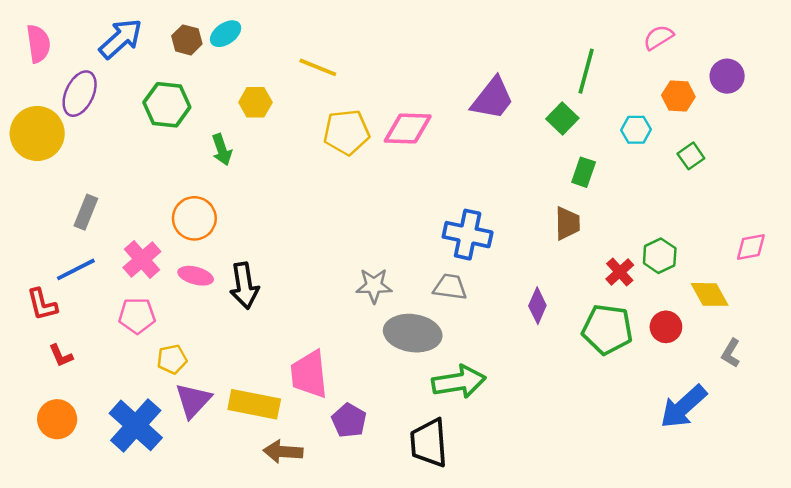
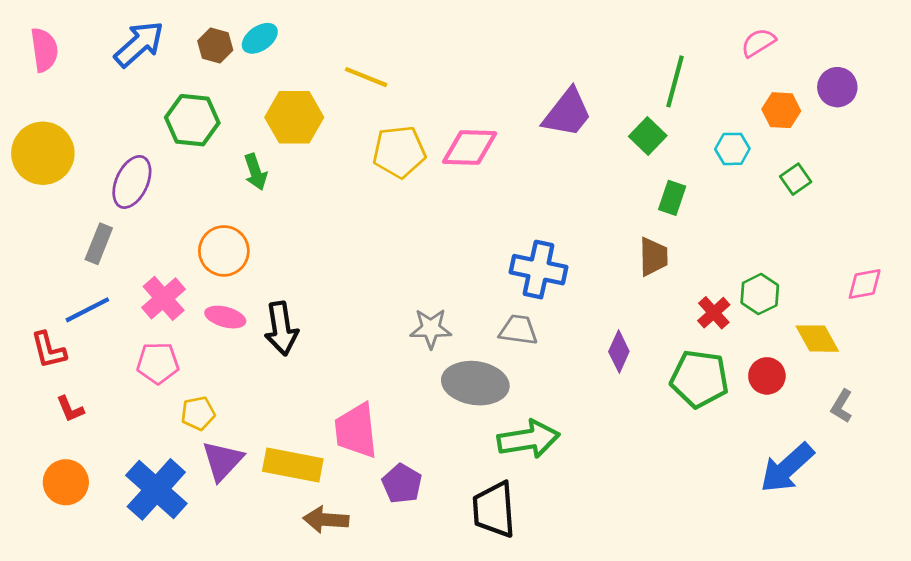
purple ellipse: (80, 94) -> (132, 182), moved
yellow hexagon: (255, 102) -> (294, 117), size x1.5

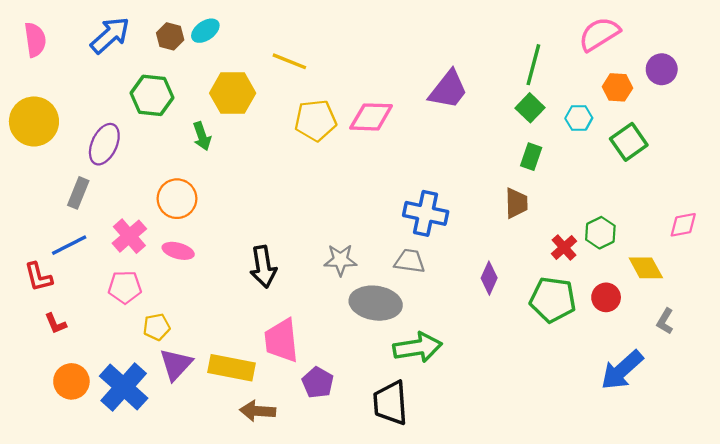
pink semicircle: (758, 43) -> (599, 34), size x1.5
green square: (648, 136) -> (530, 108), moved
green square: (796, 179) -> (629, 142), size x1.5
black arrow: (281, 329) -> (263, 267), moved
orange circle: (66, 482) -> (71, 381), moved

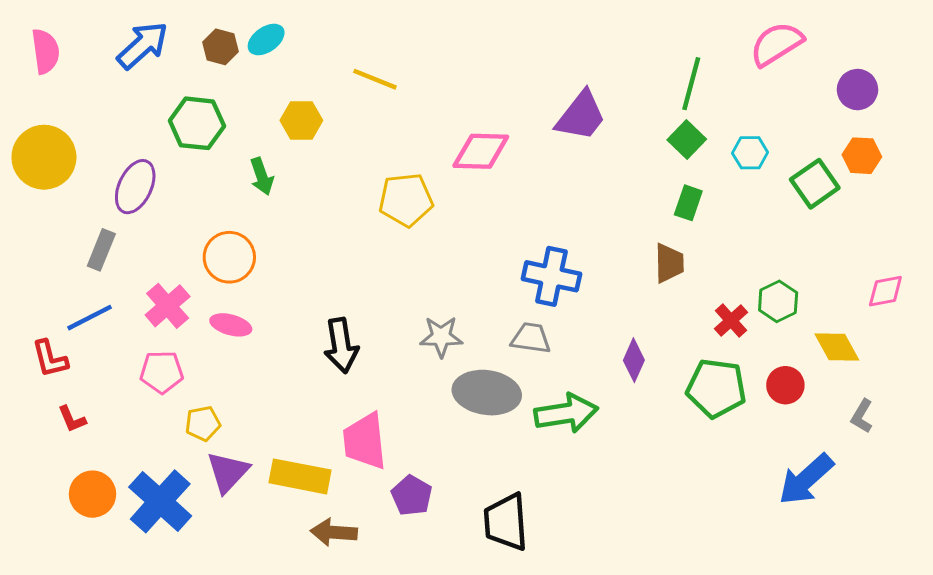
orange hexagon: (617, 87) -> (862, 156), moved
yellow hexagon: (233, 93) -> (301, 120), size x0.7
yellow pentagon: (315, 120) -> (406, 200), moved
green arrow: (418, 347) -> (566, 413), moved

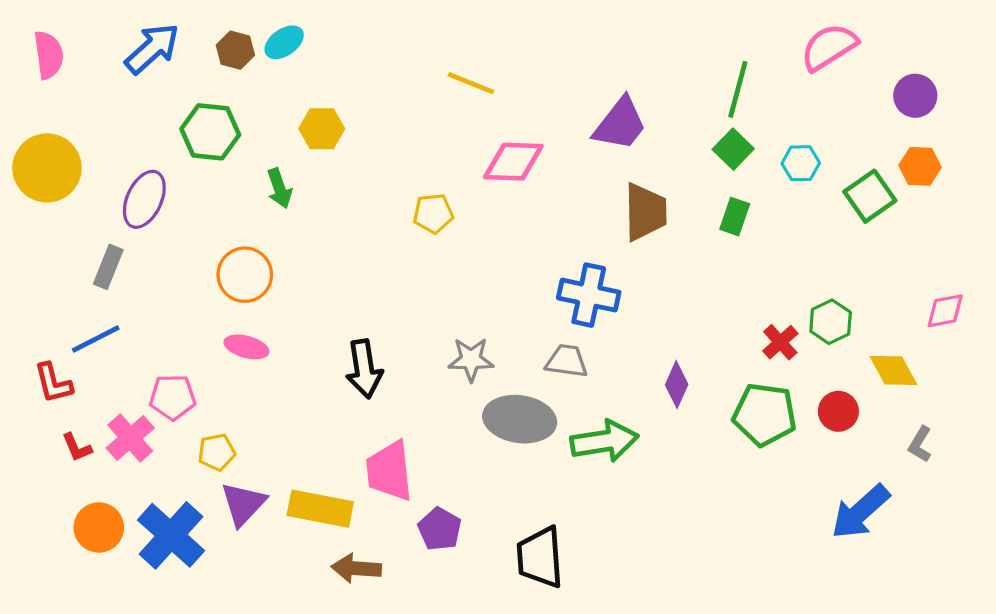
yellow line: (375, 79) -> (471, 83), moved
yellow pentagon: (406, 200) -> (433, 213), size x0.7
brown trapezoid: (669, 263) -> (645, 212), moved, size x1.4
pink cross: (168, 306) -> (130, 438), moved

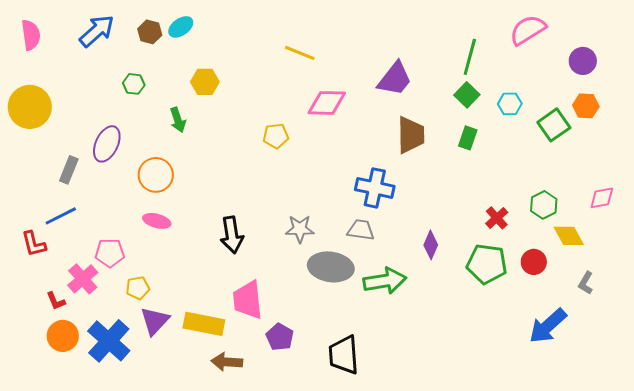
green hexagon: (210, 132) -> (134, 84), size x0.6
purple ellipse: (144, 199) -> (107, 144), moved
green hexagon: (831, 322) -> (544, 205), moved
red L-shape: (77, 447) -> (56, 301), moved

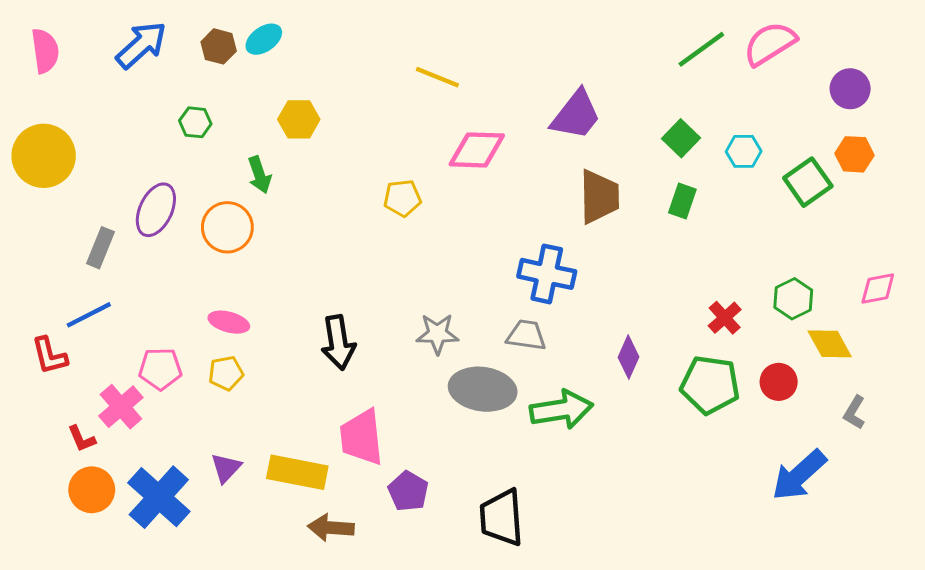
green line: (470, 57) -> (701, 49), moved, turned 39
orange circle: (156, 175) -> (227, 227), moved
yellow pentagon: (138, 288) -> (226, 373), moved
purple triangle: (155, 321) -> (226, 468), size x0.7

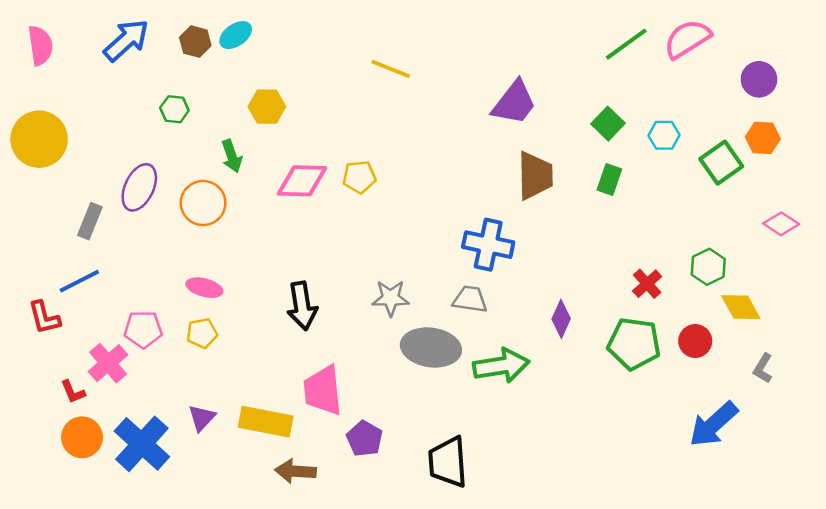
pink diamond: (477, 150) -> (302, 181), moved
pink diamond: (878, 289) -> (781, 224), moved, turned 44

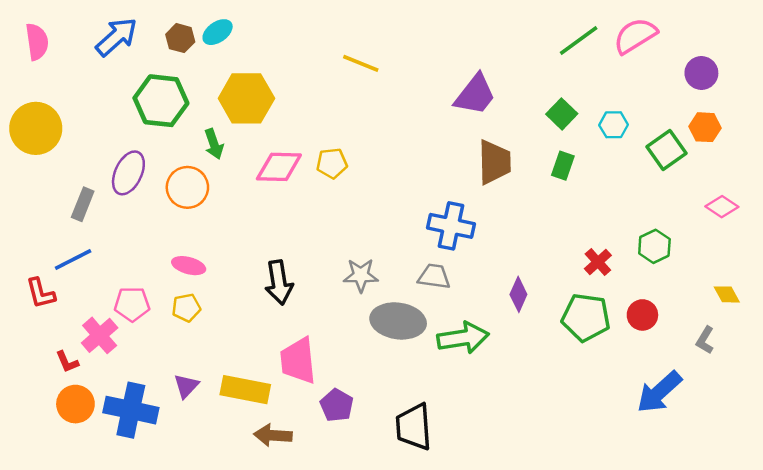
yellow hexagon: (267, 107) -> (246, 98), size x1.6
green hexagon: (174, 109) -> (161, 101), size x2.0
yellow diamond: (741, 307) -> (727, 294), moved, size x0.7
blue cross: (142, 444) -> (131, 410), turned -30

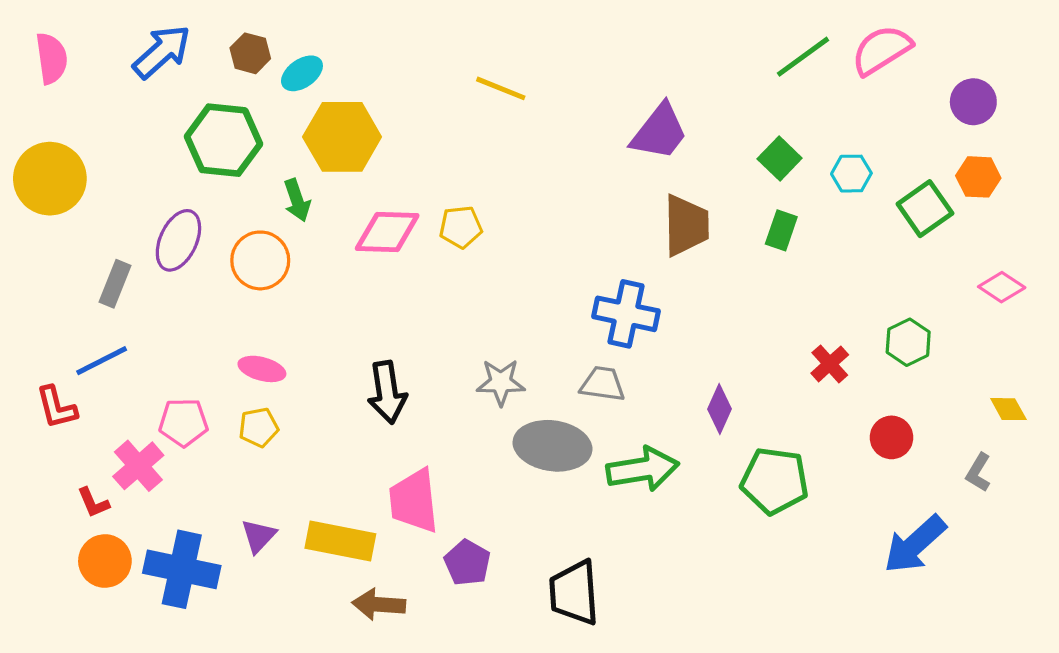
cyan ellipse: (218, 32) -> (302, 73), moved
green pentagon: (586, 317) -> (775, 481), moved

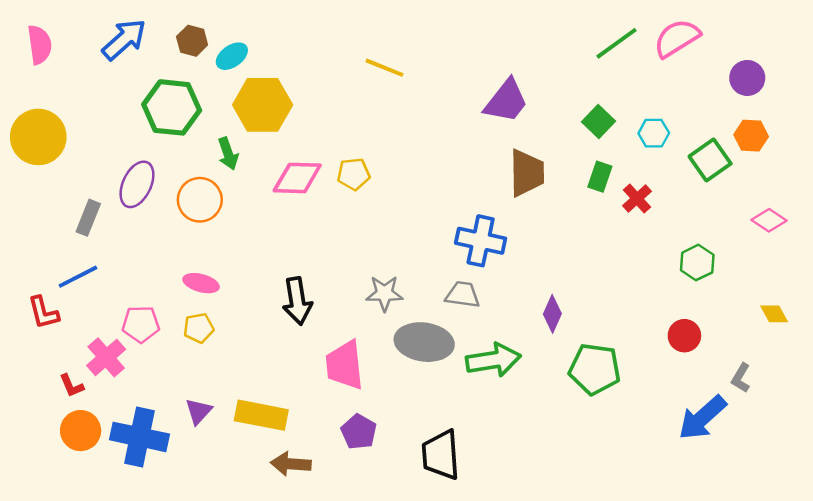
red cross: (830, 364) -> (637, 198), moved
gray L-shape: (978, 472) -> (741, 378), moved
pink trapezoid: (414, 501) -> (345, 365), moved

